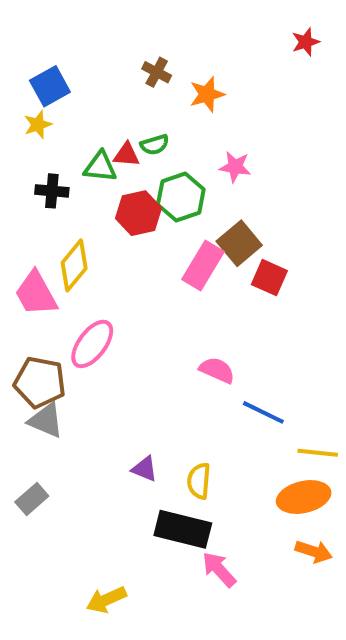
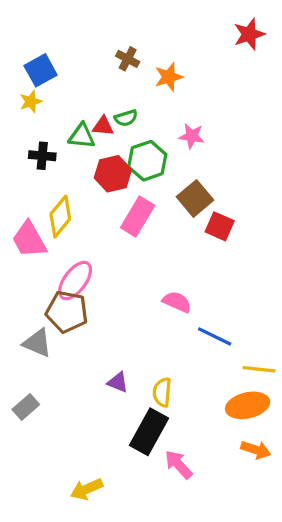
red star: (306, 42) -> (249, 34), size x1.4
pink rectangle: (203, 265) -> (138, 217), moved
brown pentagon: (40, 382) -> (67, 312), moved
black rectangle: (183, 529) -> (149, 432), turned -75

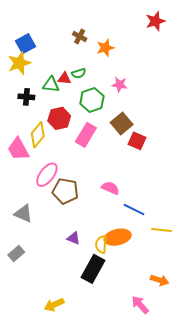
yellow star: (31, 102) -> (19, 63), size x1.6
red hexagon: (113, 174) -> (59, 118), moved
brown pentagon: (67, 312) -> (65, 191), moved
orange ellipse: (248, 405) -> (118, 237), moved
pink arrow: (179, 464) -> (140, 305), moved

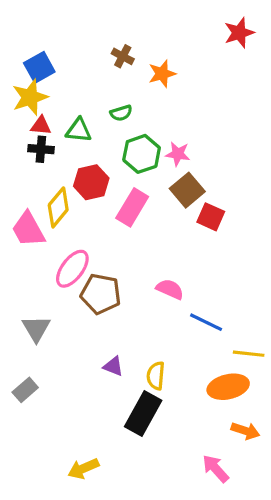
red triangle: (64, 78) -> (41, 126), moved
pink star: (120, 85) -> (178, 154), moved
gray triangle: (23, 214) -> (36, 329), turned 36
orange ellipse: (118, 237) -> (228, 387), moved

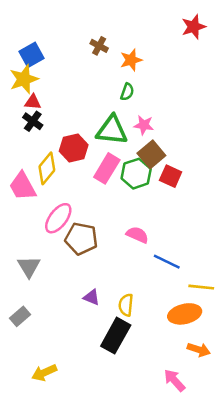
green semicircle: (121, 113) -> (127, 92), moved, turned -54
green triangle: (79, 130) -> (112, 130), moved, size x1.5
black cross: (41, 149) -> (33, 121), turned 30
green hexagon: (142, 154) -> (136, 174), moved
yellow arrow: (83, 469) -> (44, 373), moved

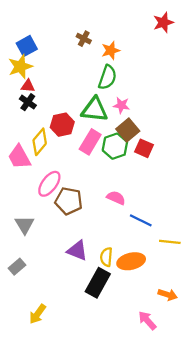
green semicircle: (127, 92) -> (107, 77), size x1.6
purple triangle: (91, 297) -> (77, 251), size x1.5
orange ellipse: (185, 314) -> (131, 261), moved
yellow arrow: (44, 373) -> (37, 314), turned -30

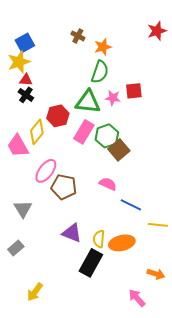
red star: (163, 22) -> (157, 31), moved
brown square: (128, 130) -> (119, 150), moved
red square: (144, 148) -> (134, 91), moved, turned -30

